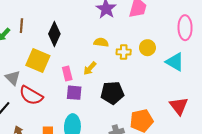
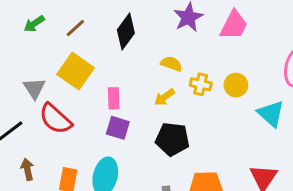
brown line: (21, 26) -> (75, 28), moved, turned 32
black diamond: (54, 34) -> (126, 31), moved
yellow arrow: (90, 68) -> (164, 97), moved

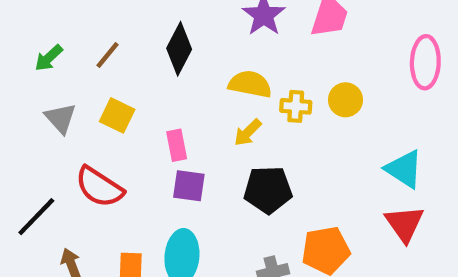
yellow semicircle: (171, 64) -> (250, 84), size x1.4
yellow square: (76, 71) -> (117, 115), size x0.7
gray triangle: (34, 88) -> (60, 118), moved
cyan triangle: (271, 114) -> (404, 169), moved

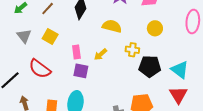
yellow circle: (345, 100) -> (155, 28), moved
yellow cross: (296, 106) -> (132, 50), moved
yellow arrow: (248, 132) -> (100, 54), moved
black pentagon: (268, 190) -> (150, 66), moved

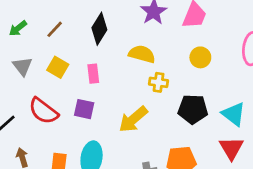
yellow cross: (132, 50) -> (159, 82), moved
pink rectangle: (76, 52) -> (93, 74), moved
yellow arrow: (100, 54) -> (133, 119), moved, size x1.6
purple square: (81, 71) -> (84, 109), moved

